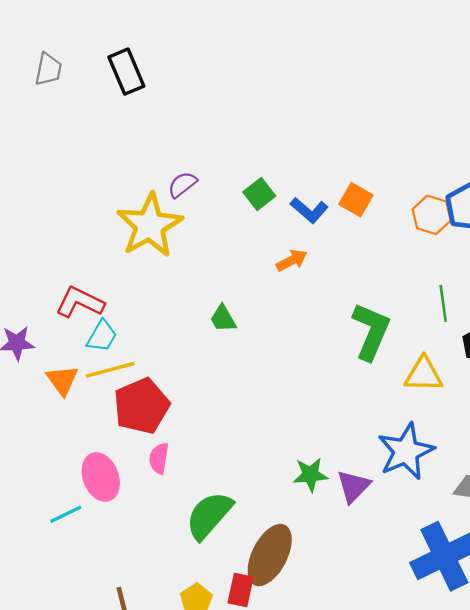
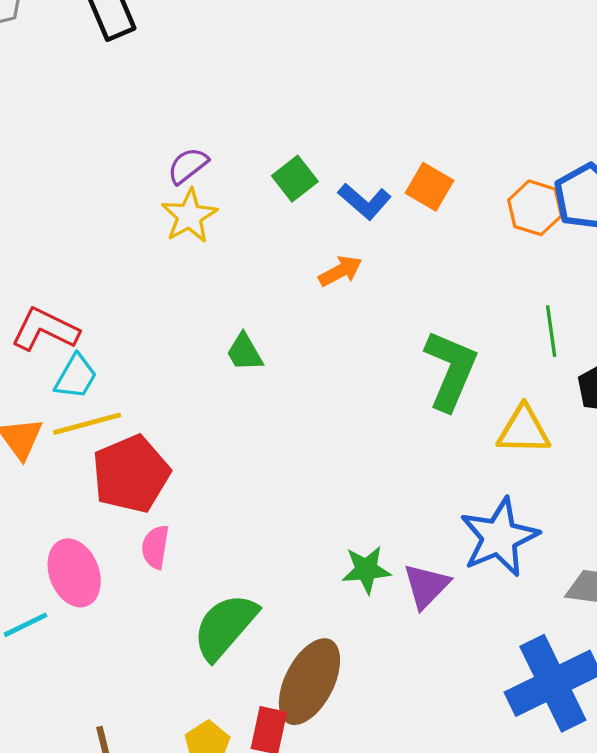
yellow star: (150, 225) -> (189, 216), moved, size x0.6

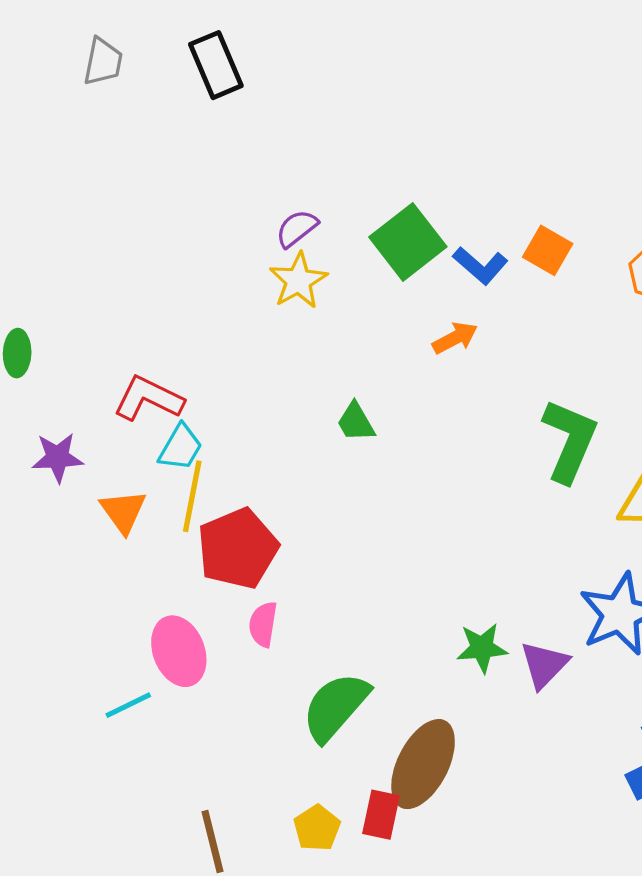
green square: (295, 179) -> (408, 242), size x1.6
yellow line: (87, 424) -> (192, 496), turned -64

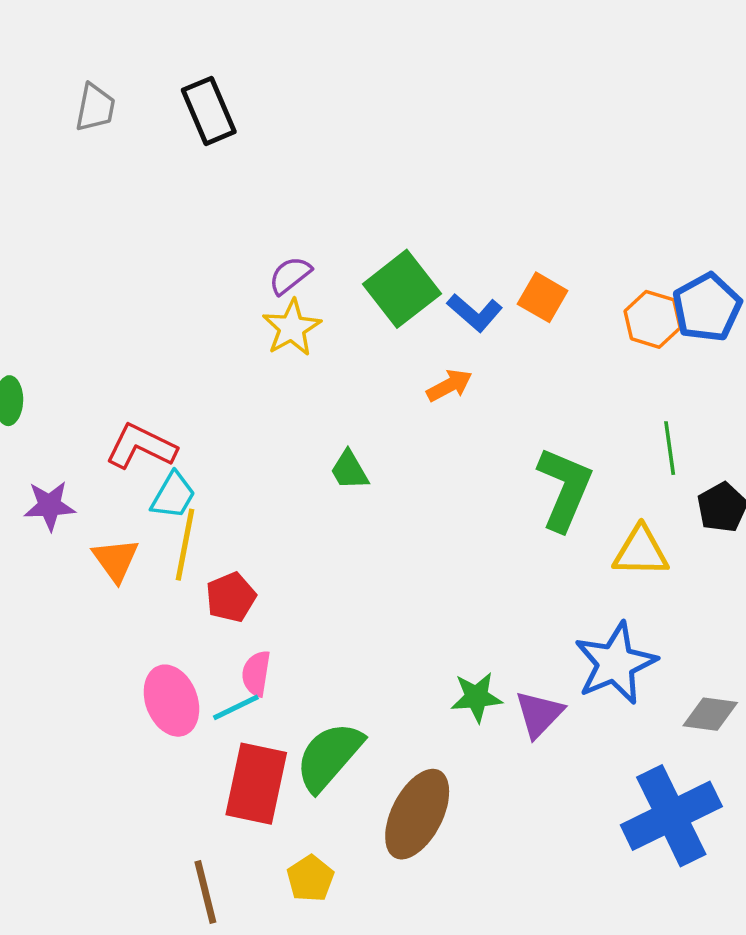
red pentagon: (238, 548) -> (231, 597), size x0.6
cyan line: (128, 705) -> (236, 707), moved
red rectangle: (381, 815) -> (256, 784), moved, size x1.6

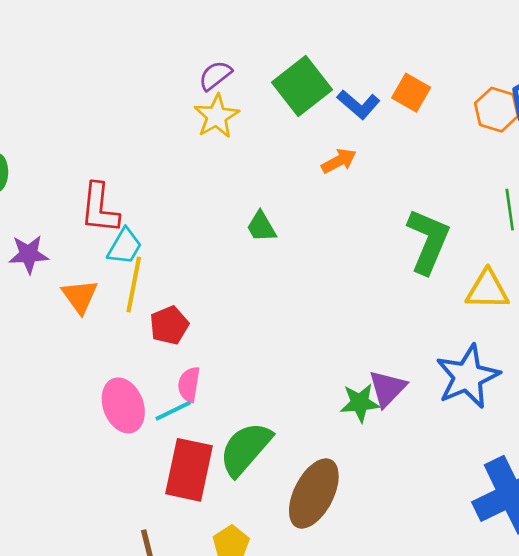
red L-shape: (141, 446) -> (100, 208), turned -110
purple triangle: (539, 714) -> (387, 388), moved

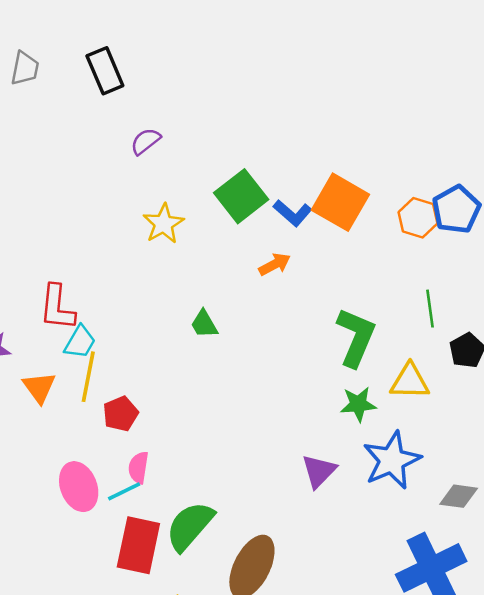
purple semicircle: (215, 76) -> (146, 141), moved
orange square: (411, 93) -> (340, 202), size x1.6
green star: (360, 403) -> (358, 404), moved

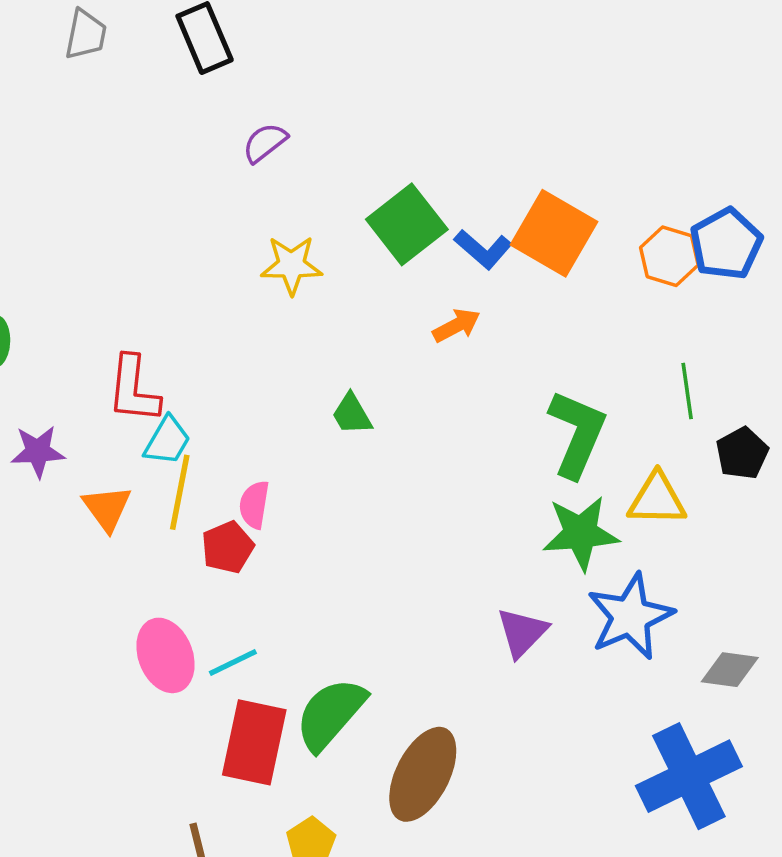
yellow star: (164, 224) -> (291, 265), turned 30
green star: (358, 404) -> (581, 533), size x1.4
pink semicircle: (138, 468) -> (254, 505), moved

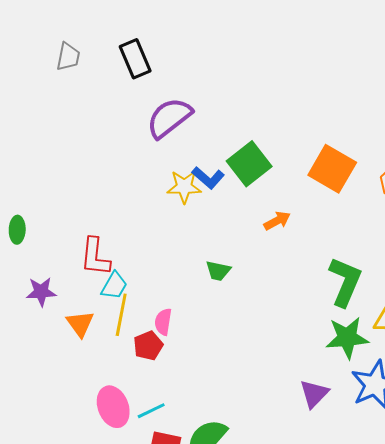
purple semicircle: (265, 143) -> (169, 118), size x1.8
blue L-shape: (483, 249) -> (208, 178), moved
green trapezoid: (352, 414) -> (218, 271), turned -48

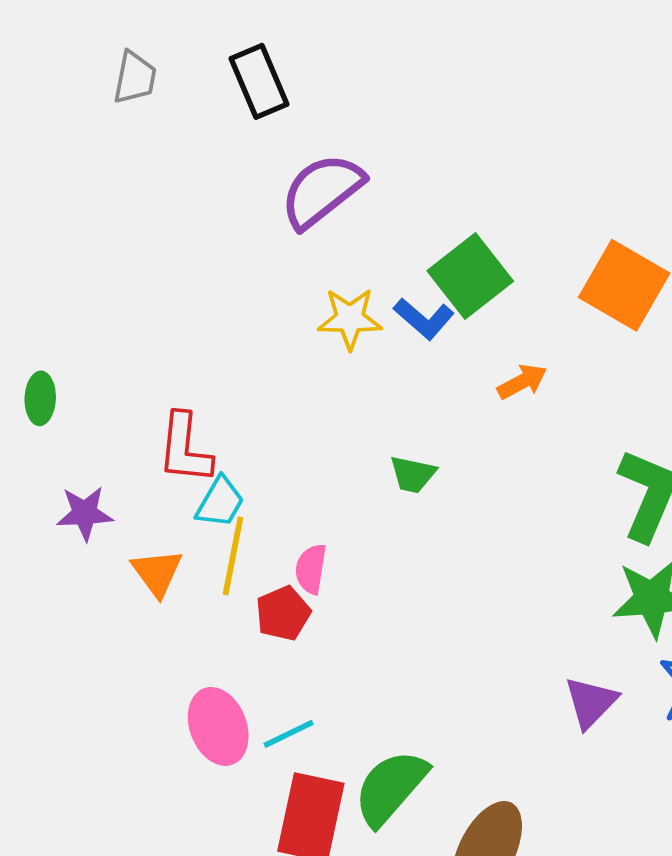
blue L-shape: (208, 178) -> (424, 319), moved

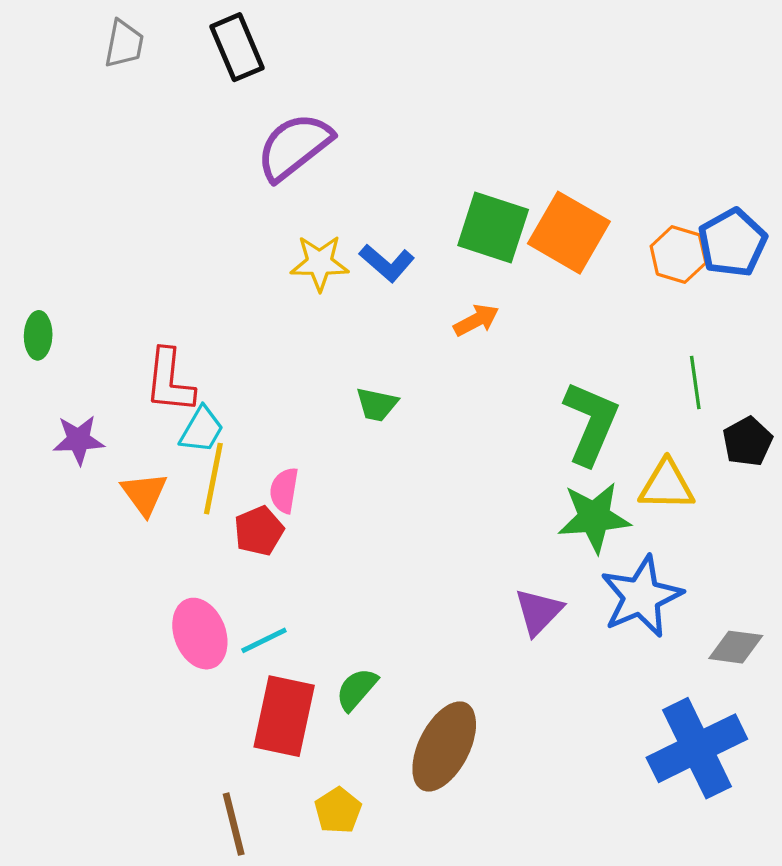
green square: (470, 276) -> (493, 228), moved, turned -34
green semicircle: (391, 788) -> (357, 689), size x0.6

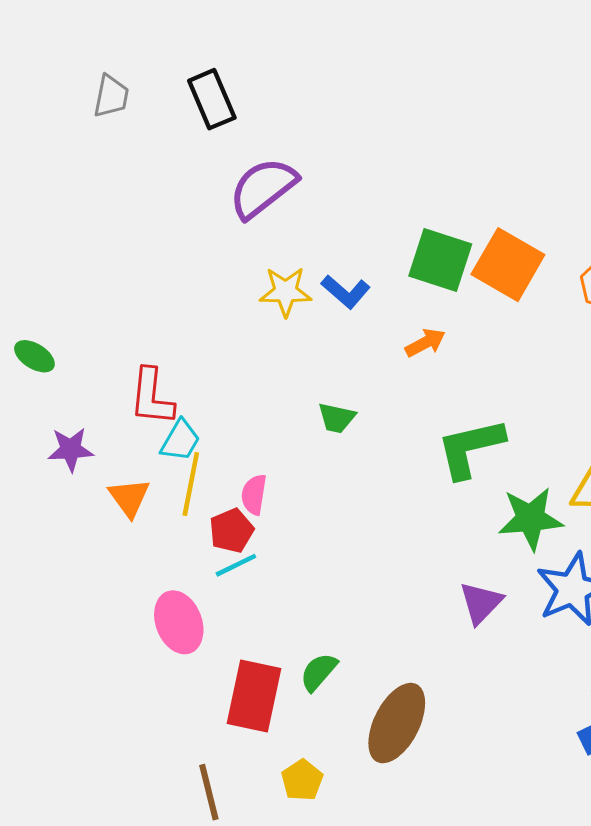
green ellipse: (38, 335) -> (34, 356), turned -60
green L-shape: (591, 423) -> (470, 448), moved, turned -126
cyan line: (264, 640) -> (236, 565), moved

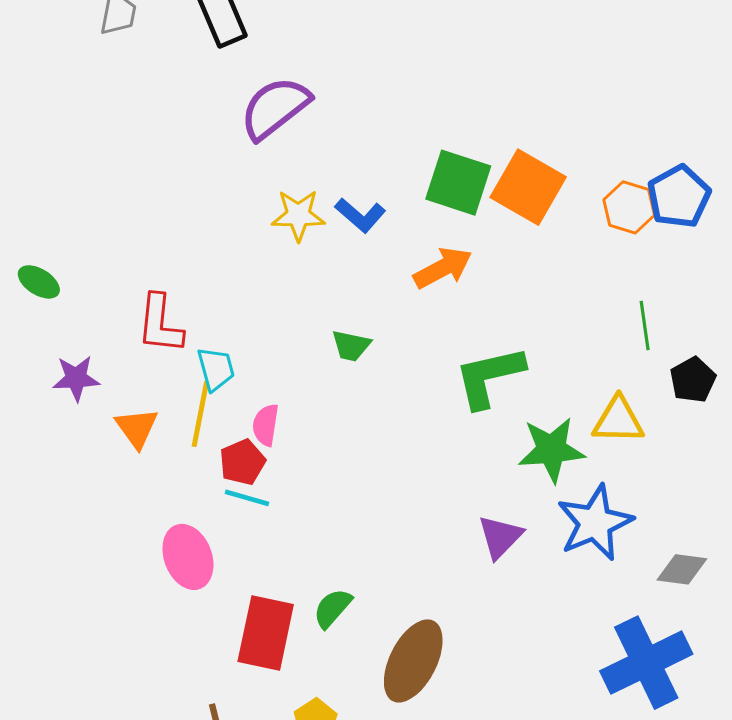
orange arrow: (425, 343) -> (443, 268), size x1.4
cyan trapezoid: (180, 440) -> (216, 369), moved, turned -45
cyan line: (236, 565) -> (247, 498), turned 42

